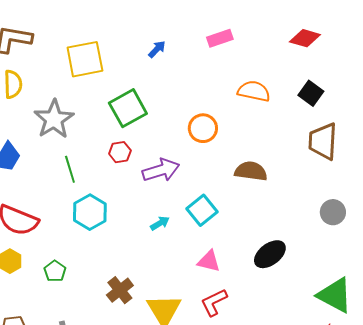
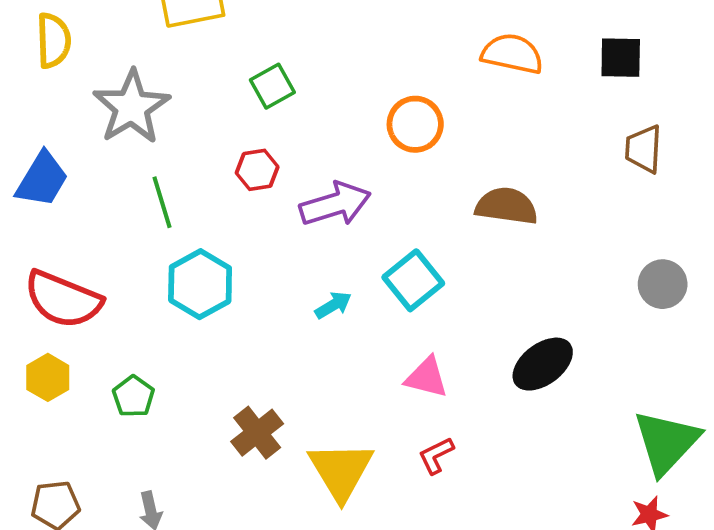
black square: (311, 93) -> (621, 58), turned -35
green square: (128, 108) -> (272, 86), size x0.6
brown trapezoid: (323, 141) -> (644, 149), size x0.7
green triangle: (335, 295) -> (666, 442), turned 45
red L-shape: (214, 302) -> (436, 455), size x0.7

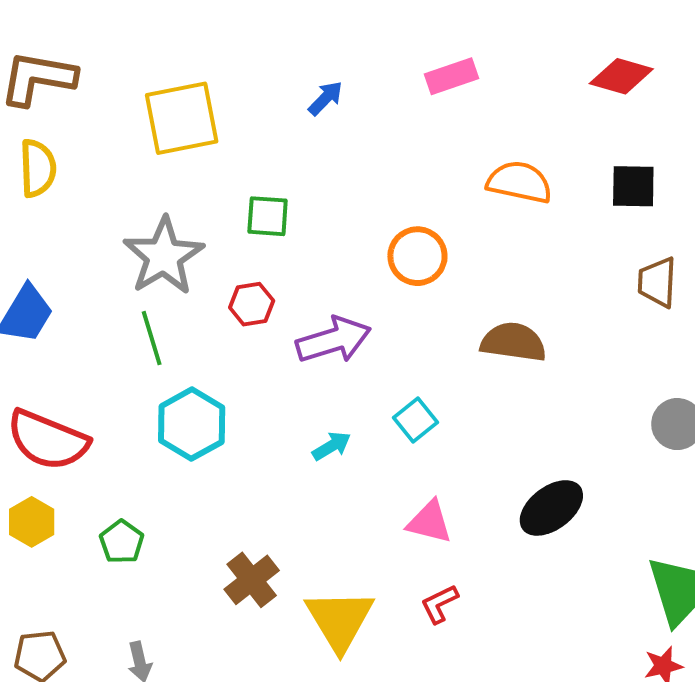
green square: (272, 86) -> (268, 216), turned 33
gray star: (132, 107) -> (164, 256), moved
cyan square: (413, 280) -> (415, 420), size x0.7

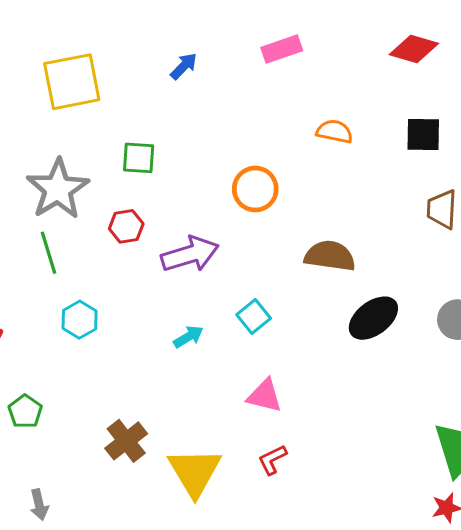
orange semicircle: (519, 182) -> (335, 131), size x0.7
cyan hexagon: (192, 424) -> (80, 320), size x0.7
black ellipse: (551, 508) -> (373, 318), moved

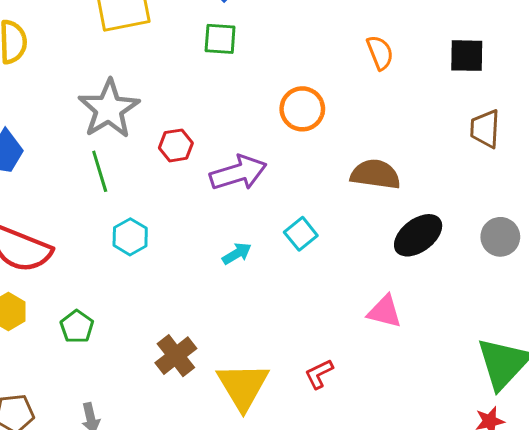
orange semicircle: (335, 131) -> (380, 53), turned 56
green square: (139, 158) -> (220, 39), moved
pink triangle: (265, 396) -> (385, 311), moved

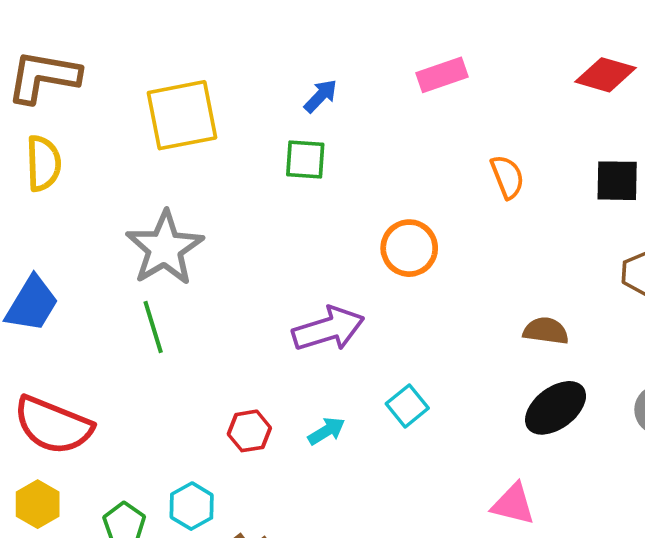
red hexagon: (176, 145) -> (249, 431), moved
brown semicircle: (375, 174) -> (546, 331), moved, size x0.7
cyan hexagon: (130, 237) -> (192, 506), moved

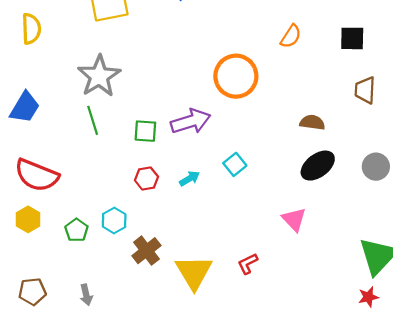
green square: (305, 160) -> (145, 131), moved
orange semicircle: (507, 177) -> (291, 36), turned 55
orange circle: (409, 248) -> (236, 76), size x1.4
pink triangle: (513, 504) -> (294, 219), turned 32

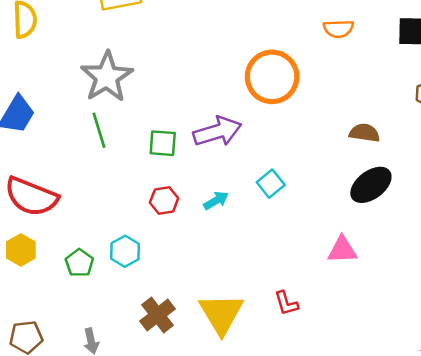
orange semicircle: (291, 36) -> (338, 29), turned 55
pink triangle: (294, 219) -> (342, 250), turned -48
brown cross: (146, 251) -> (158, 315), moved
red L-shape: (248, 264) -> (286, 303), turned -80

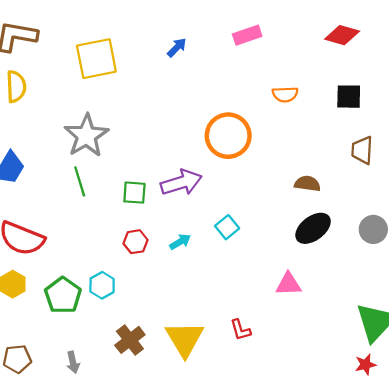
green pentagon: (79, 263) -> (63, 295), size x1.5

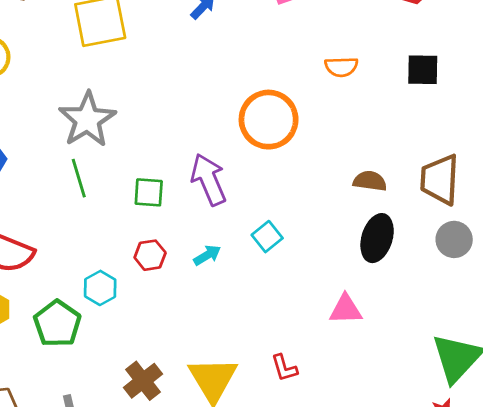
brown trapezoid: (362, 150) -> (440, 180), moved, size x1.4
purple arrow: (181, 183) -> (209, 180), turned -96
black ellipse: (313, 228) -> (377, 238), turned -36
cyan hexagon: (102, 285) -> (100, 288), moved

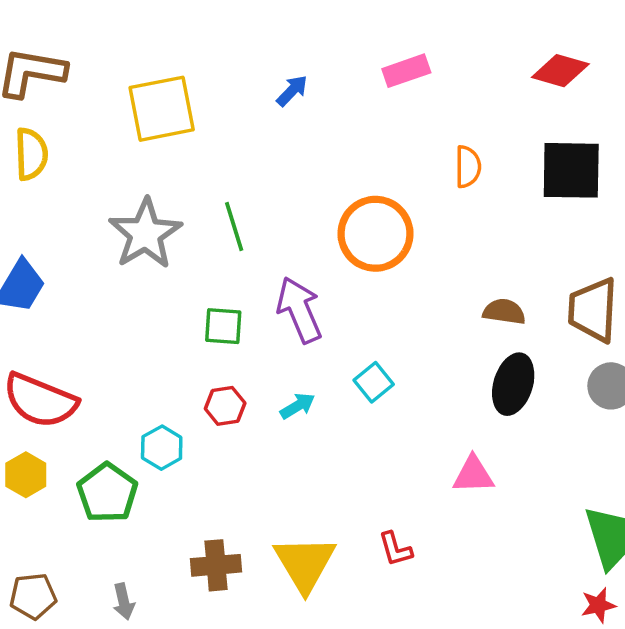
orange semicircle: (341, 67) -> (468, 167), turned -88
black square: (423, 70) -> (571, 170), size x1.5
green line: (79, 178) -> (234, 226), moved
brown cross: (143, 381) -> (216, 565), turned 33

